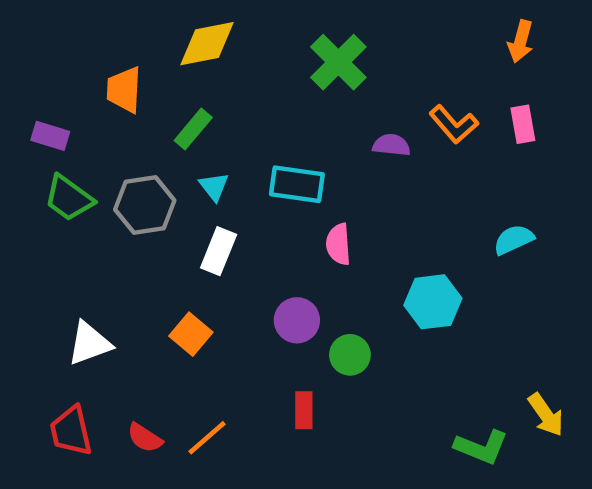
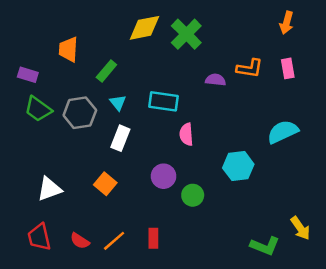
yellow diamond: (207, 44) -> (144, 28), moved
orange L-shape: (454, 124) -> (250, 68), turned -40
cyan semicircle: (514, 240) -> (283, 132), size x1.4
red rectangle: (304, 410) -> (153, 238), moved

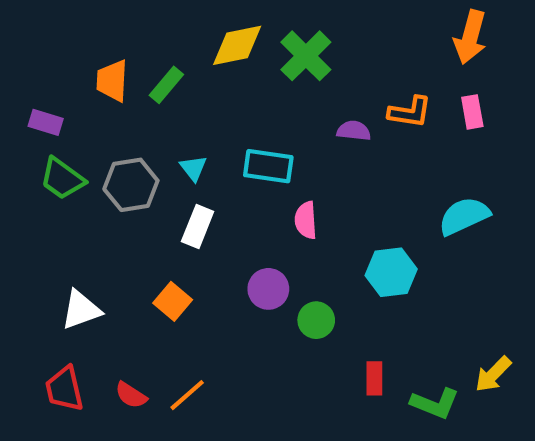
orange arrow: (287, 23) -> (470, 37), size x1.4
green rectangle: (106, 71) -> (166, 85), moved
yellow arrow: (300, 228) -> (493, 374), turned 80
red rectangle: (153, 238) -> (374, 378), moved

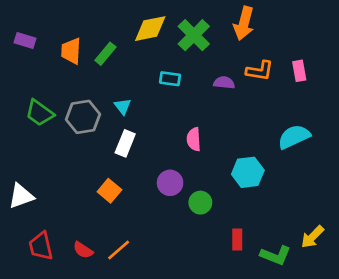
orange arrow: (470, 37) -> (244, 23), moved
purple rectangle: (46, 122) -> (25, 40), moved
cyan rectangle: (268, 166) -> (170, 79), moved, size x0.7
white triangle: (81, 310) -> (21, 196), moved

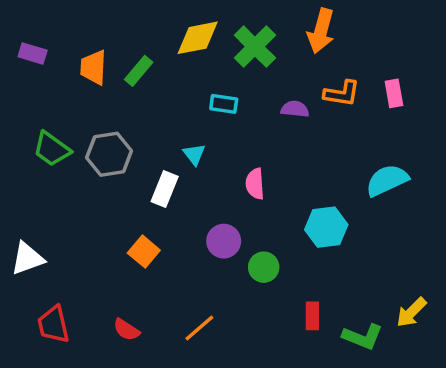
cyan triangle: (123, 106) -> (194, 154), moved
red semicircle: (83, 250) -> (126, 330), moved
orange line: (119, 250) -> (199, 328), moved

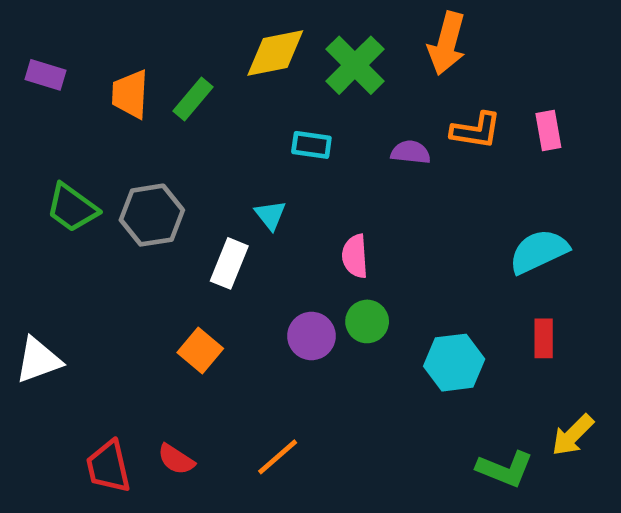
cyan hexagon: (326, 227) -> (454, 363), moved
green circle: (264, 267) -> (367, 321), moved
red rectangle: (312, 316) -> (544, 338), moved
red trapezoid: (53, 324) -> (108, 467), moved

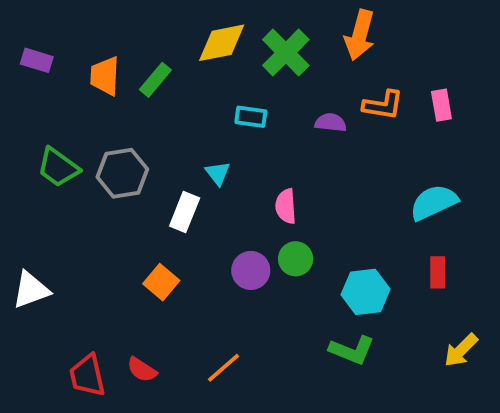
green L-shape: (505, 469) -> (352, 350), moved

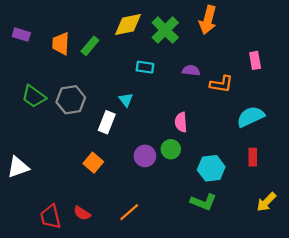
orange L-shape: (383, 105) -> (221, 84), moved
pink semicircle: (286, 206) -> (181, 122), moved

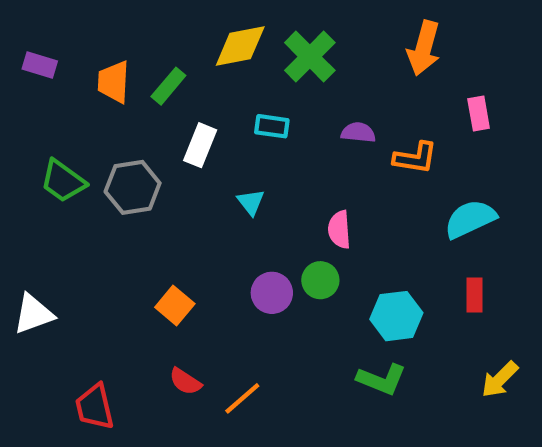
orange arrow: (208, 20) -> (424, 48), moved
cyan triangle: (126, 100) -> (251, 202), moved
white rectangle: (107, 122) -> (200, 145), moved
red semicircle: (82, 213) -> (185, 381), moved

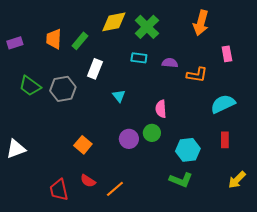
purple rectangle: (40, 65) -> (15, 43), moved, turned -35
cyan rectangle: (272, 126) -> (139, 58), moved
red trapezoid: (95, 407) -> (59, 190), moved

